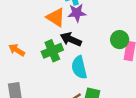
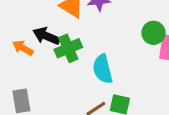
black arrow: (71, 39) -> (46, 36), moved

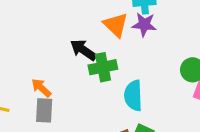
orange arrow: (23, 48) -> (41, 88), moved

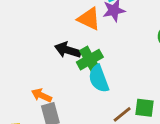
cyan semicircle: (133, 96) -> (99, 79), moved

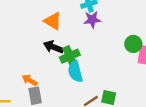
orange triangle: (89, 19) -> (53, 21), moved

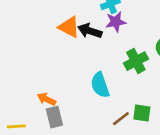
black arrow: (53, 47) -> (90, 31), moved
green cross: (70, 56) -> (136, 61), moved

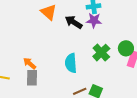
orange triangle: (69, 27) -> (49, 12), moved
green cross: (136, 61) -> (101, 53), turned -30

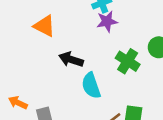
black arrow: (74, 22) -> (71, 59), moved
orange arrow: (30, 63) -> (18, 103), moved

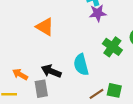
orange triangle: (44, 26) -> (45, 27), moved
black arrow: (71, 59) -> (51, 71), moved

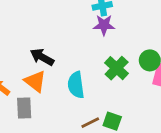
orange triangle: (45, 27) -> (35, 81), moved
black arrow: (51, 71) -> (42, 57), moved

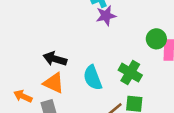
green cross: (117, 68) -> (130, 73), moved

